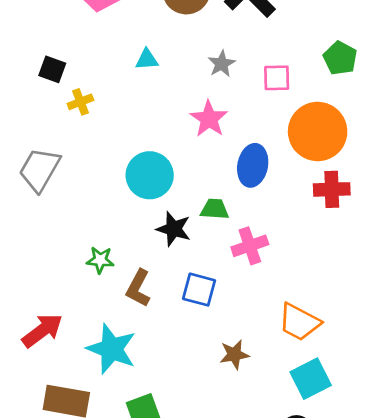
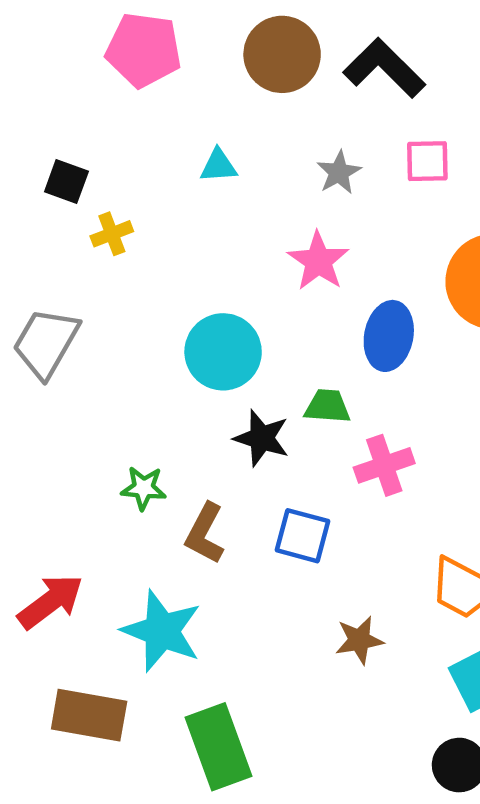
pink square: (277, 78) -> (427, 161), moved

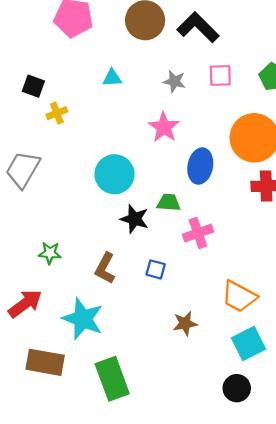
gray star: (339, 172) -> (174, 81), turned -30
green star: (144, 488) -> (50, 253), moved
blue square: (303, 536) -> (156, 269), size x0.7

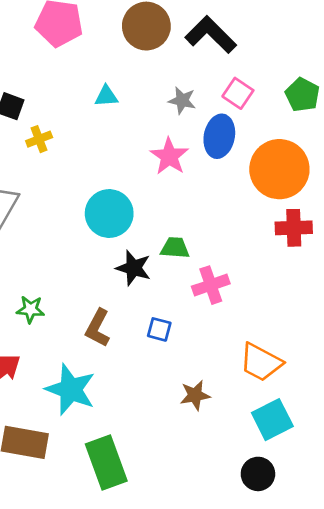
pink square: (220, 76) -> (238, 93), turned 35
blue ellipse: (200, 166) -> (219, 136), moved

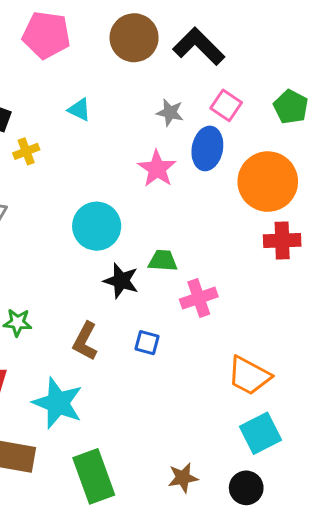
cyan triangle: (106, 96) -> (79, 110), moved, turned 30
brown star: (195, 395) -> (183, 478), moved

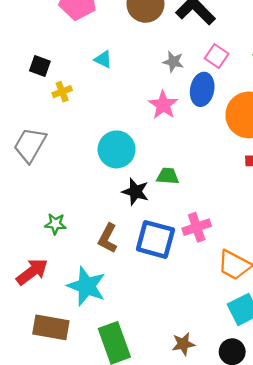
pink cross: (199, 298) -> (197, 227), moved
blue square: (147, 343) -> (155, 239), size x2.0

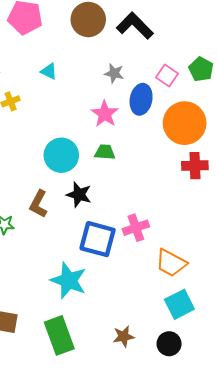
pink square: (217, 56) -> (167, 75), moved
green trapezoid: (168, 176) -> (105, 152), moved
brown L-shape: (108, 238) -> (39, 204), moved
cyan star: (87, 286) -> (69, 281), moved

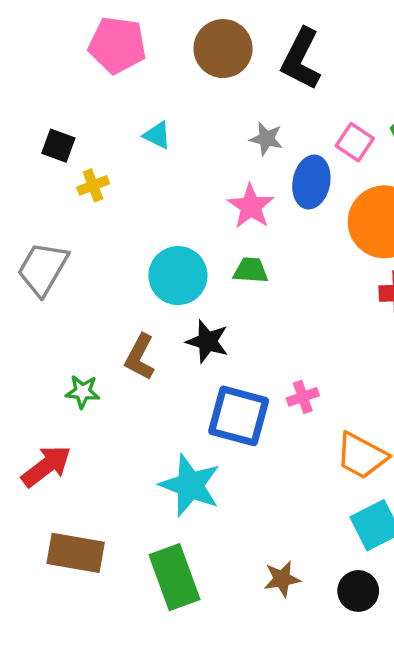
black L-shape: (135, 26) -> (301, 59), turned -108
pink cross: (136, 228) -> (303, 397), size x0.7

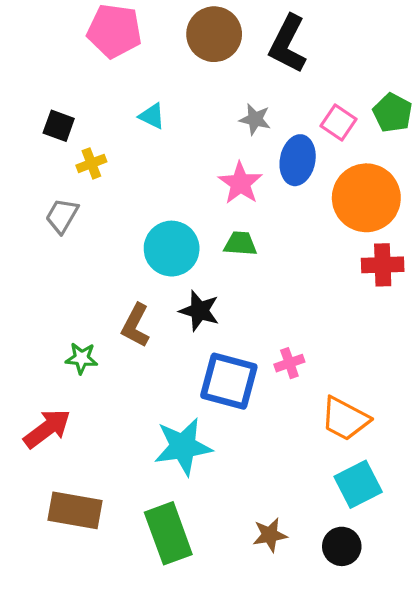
gray trapezoid: (43, 269) -> (62, 216), moved, size x0.7
cyan star: (190, 485) -> (183, 447), turned -30

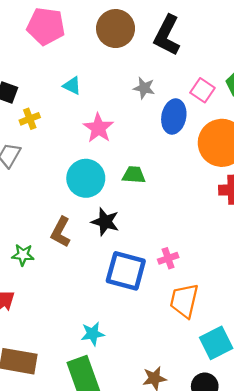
pink star: (240, 183) -> (98, 128), moved
orange trapezoid: (345, 419) -> (184, 301), moved, turned 75
cyan star: (183, 447) -> (93, 334), moved, size x0.6

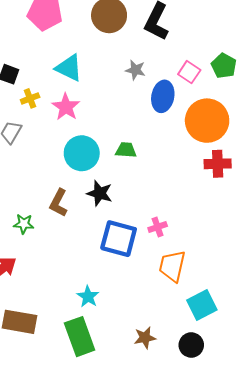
cyan triangle: (72, 86) -> (69, 68), size x1.6
pink star: (98, 128) -> (66, 107), moved
cyan star: (93, 334) -> (88, 297), turned -30

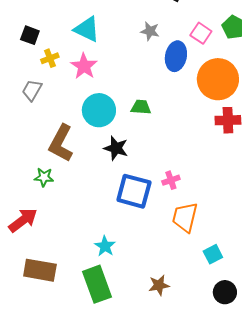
brown L-shape: (58, 203) -> (61, 143), moved, size x1.4
cyan square: (202, 305) -> (213, 254), size x0.7
black circle: (191, 345) -> (225, 292), moved

